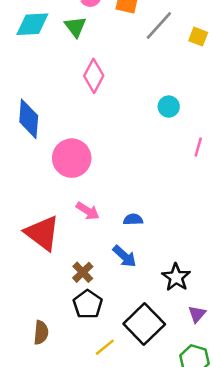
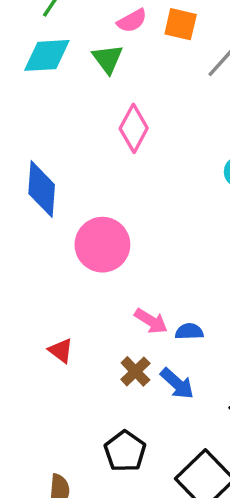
pink arrow: (88, 211) -> (151, 321), moved
red triangle: (42, 233) -> (61, 351), size x0.5
brown cross: (83, 272) -> (135, 371), moved

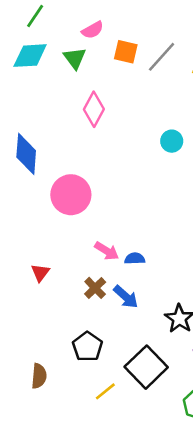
orange square: (181, 24) -> (126, 52), moved
red triangle: (61, 351) -> (40, 273), turned 30

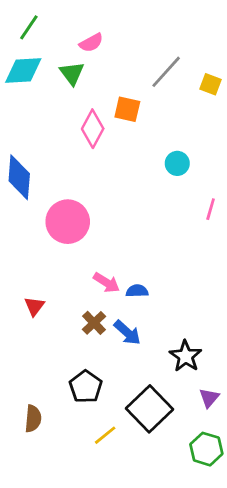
orange square: (126, 52) -> (127, 109), moved

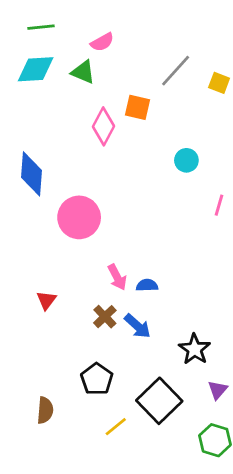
green line: (29, 27) -> (41, 27), turned 50
green triangle: (72, 73) -> (83, 72), turned -30
pink arrow: (107, 283) -> (117, 277), turned 30

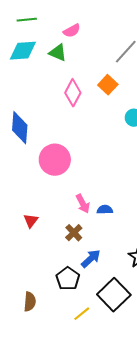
orange square: (138, 107) -> (108, 85), moved, turned 30
blue arrow: (138, 326) -> (91, 259), moved, turned -85

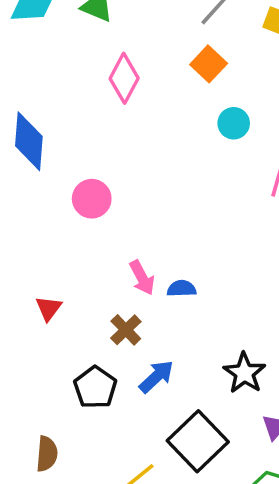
orange square: (108, 85) -> (209, 64), moved
pink circle: (55, 160) -> (92, 199), size x0.7
black pentagon: (68, 279) -> (95, 387), moved

